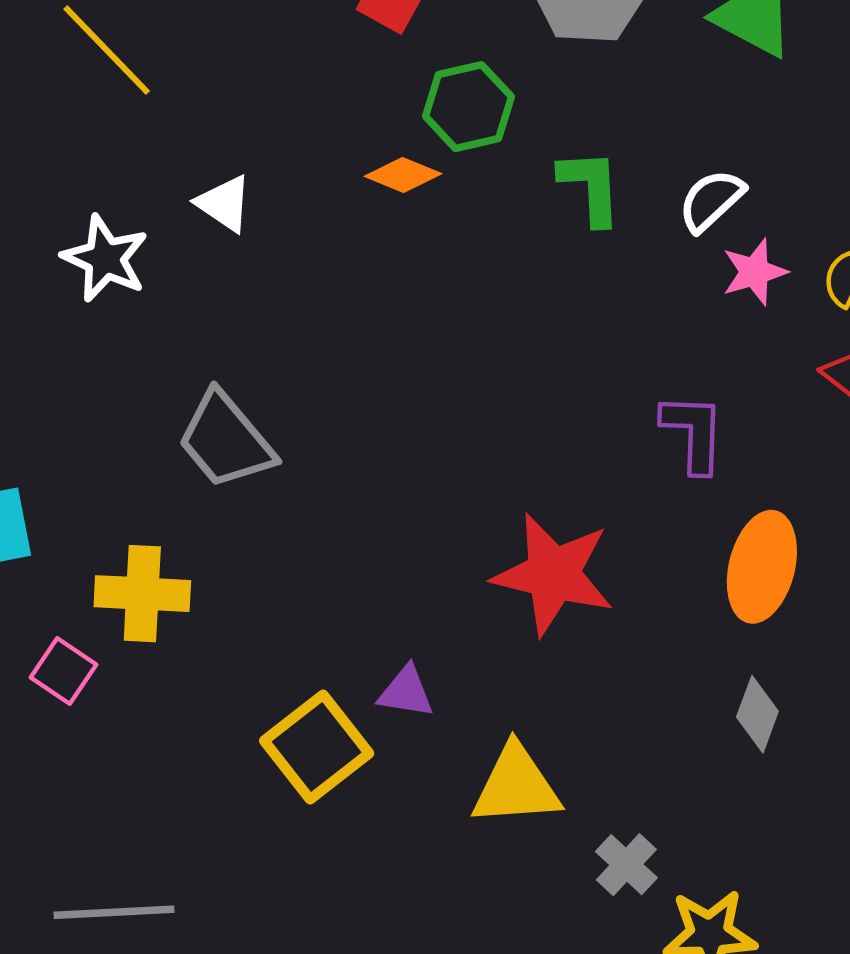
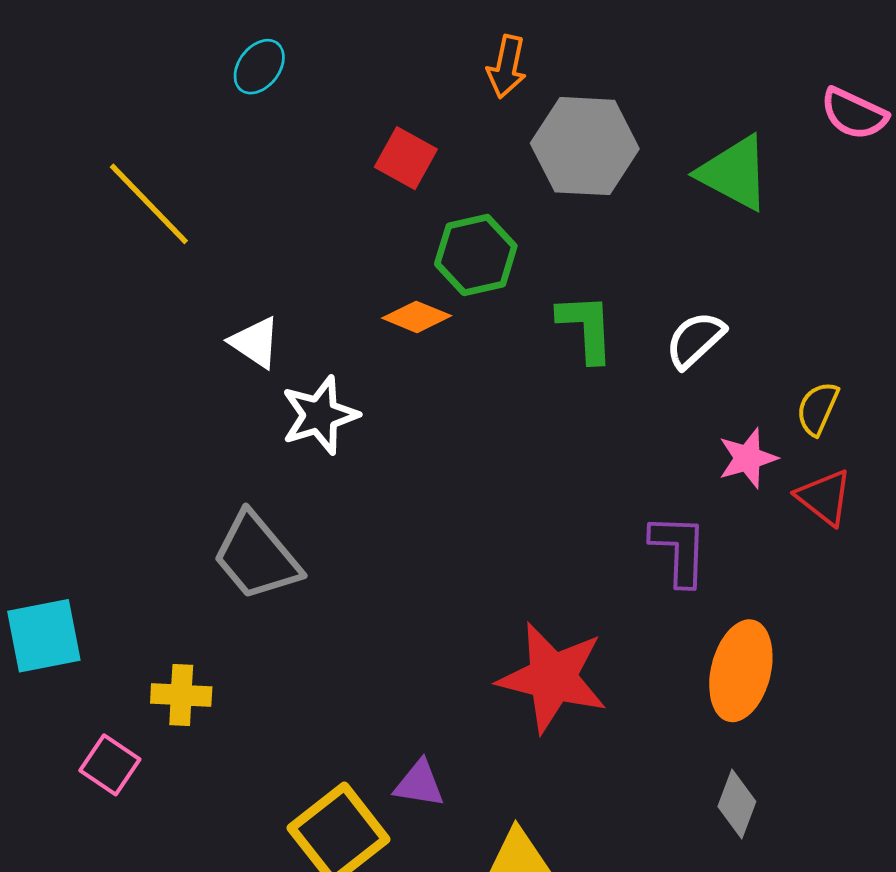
white star: (105, 258) -> (320, 415), moved, turned 30
pink star: (754, 272) -> (748, 458), moved
yellow cross: (142, 594) -> (181, 695), size x0.7

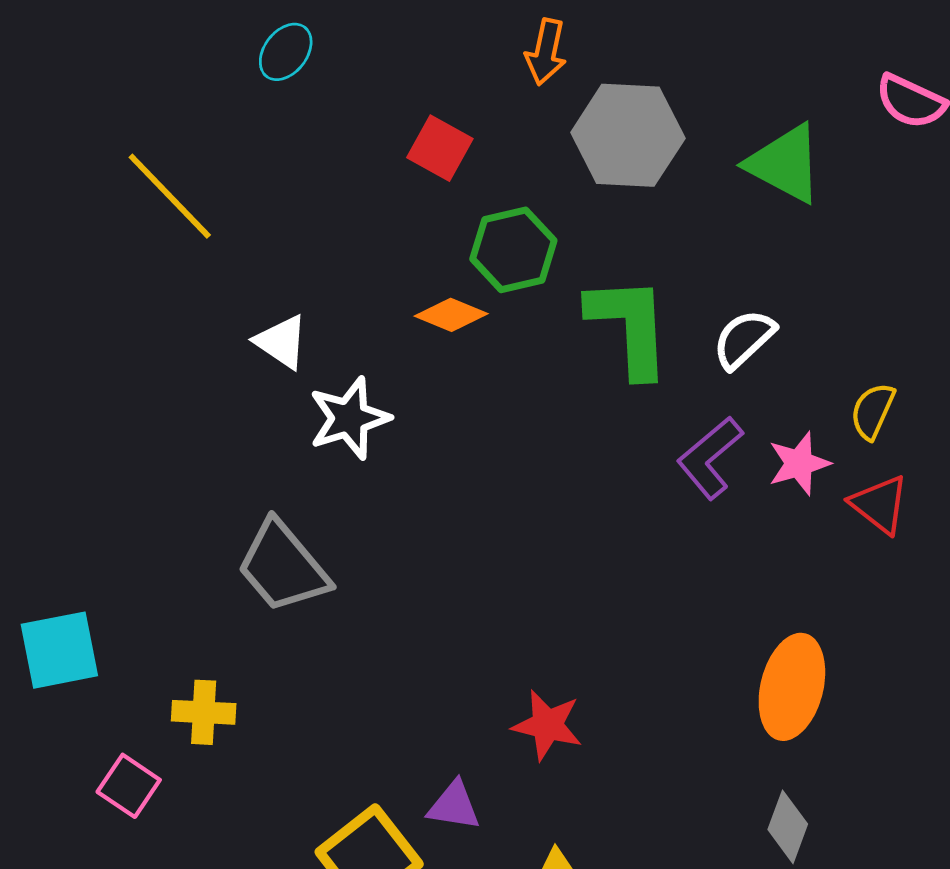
green L-shape: (586, 328) -> (629, 326), size x1.4
purple L-shape: (679, 550) -> (710, 458), moved, turned -132
red star: (553, 678) -> (547, 725), moved, size x0.6

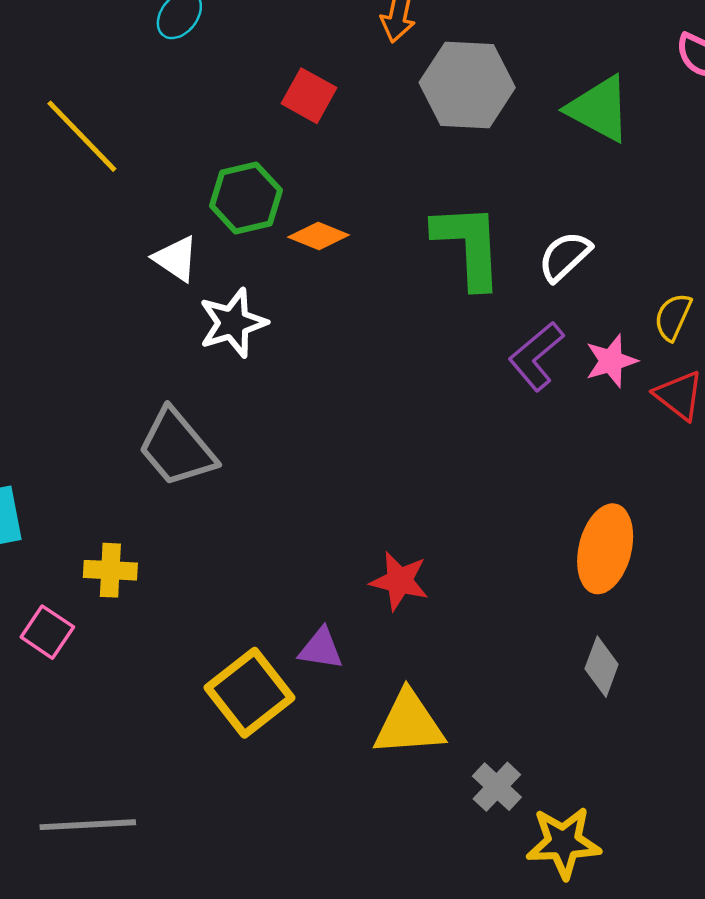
green hexagon: (513, 250) -> (246, 198), moved

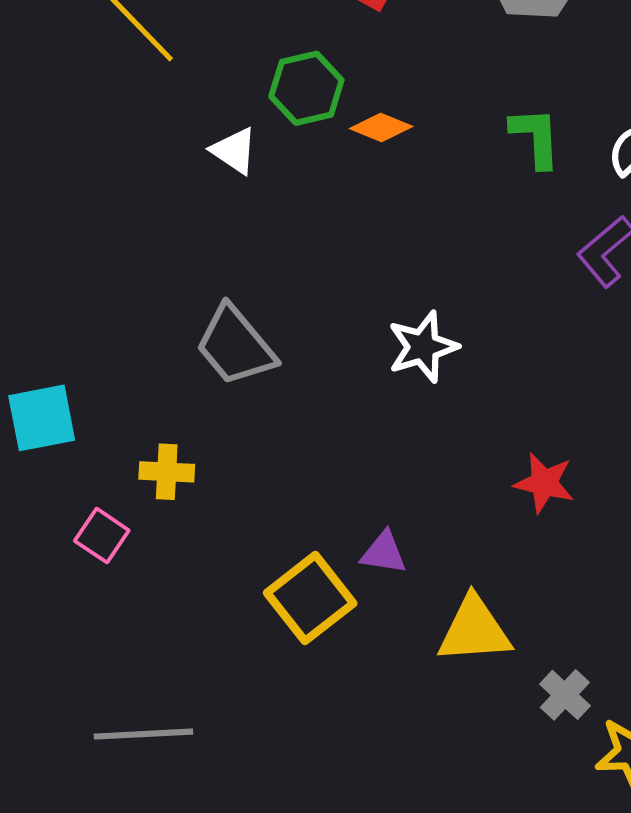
green L-shape: (468, 246) -> (536, 137), size x0.7
white star: (233, 323) -> (423, 347), moved
red star: (399, 581) -> (544, 483), moved

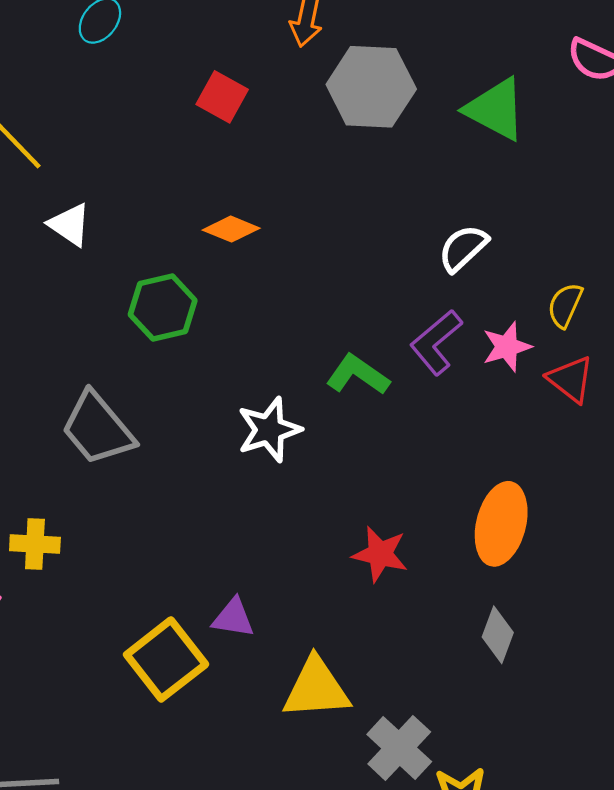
green hexagon: (306, 88) -> (163, 308), moved
green L-shape: (536, 137) -> (358, 375), moved, turned -52
white triangle: (234, 151) -> (70, 225), moved
gray cross: (565, 695) -> (399, 748), size x1.4

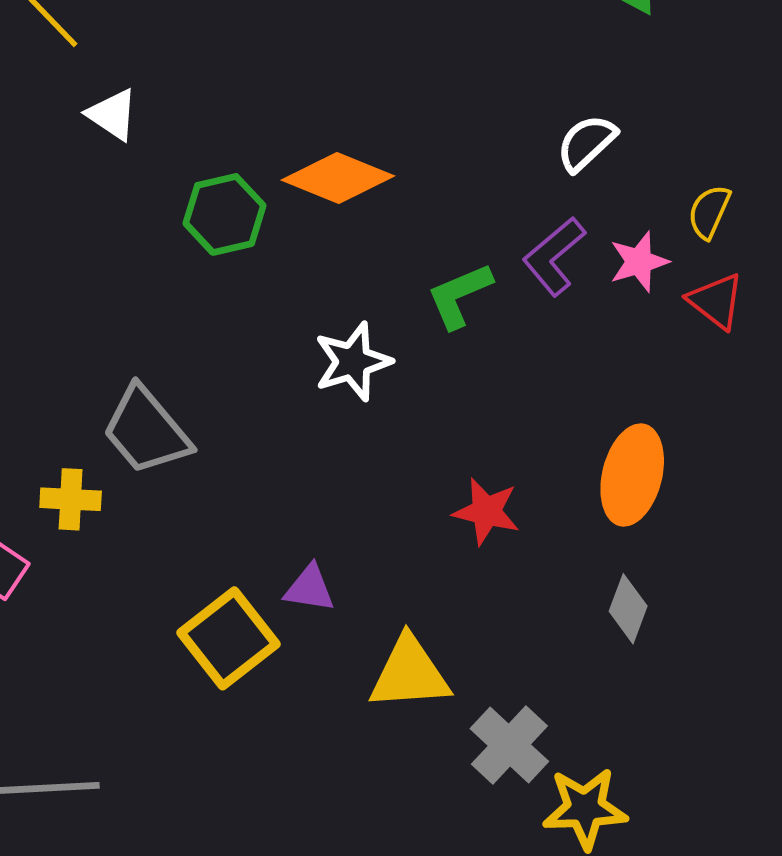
orange diamond: (231, 229) -> (338, 178), moved, size x1.6
green L-shape: (358, 375) -> (459, 295), turned -58
gray trapezoid: (98, 429) -> (146, 430), moved

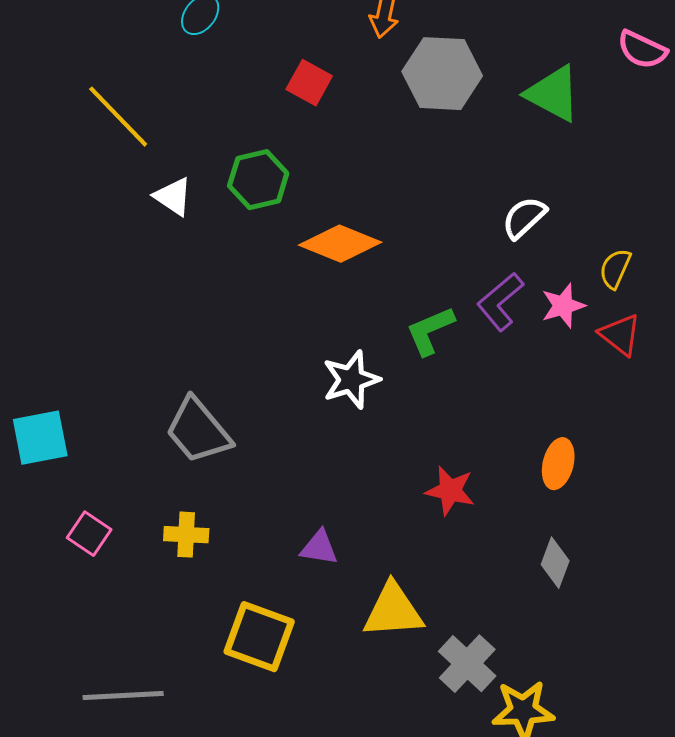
green hexagon: (225, 214) -> (258, 180), moved
orange ellipse: (632, 475) -> (558, 464), size x0.7
yellow cross: (71, 499) -> (186, 535), moved
yellow square: (229, 638) -> (259, 637), moved, turned -32

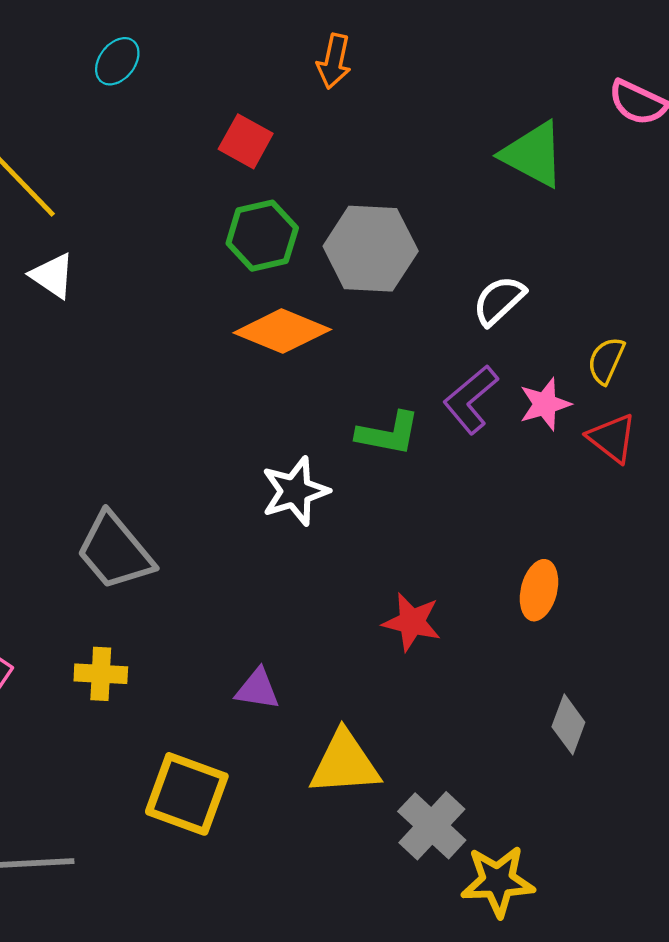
gray hexagon: (442, 74) -> (371, 249), moved
green hexagon: (258, 180) -> (262, 236), moved
white triangle: (173, 197) -> (52, 276), moved
green L-shape: (430, 331) -> (388, 434), turned -146
gray diamond: (555, 563) -> (568, 724), moved

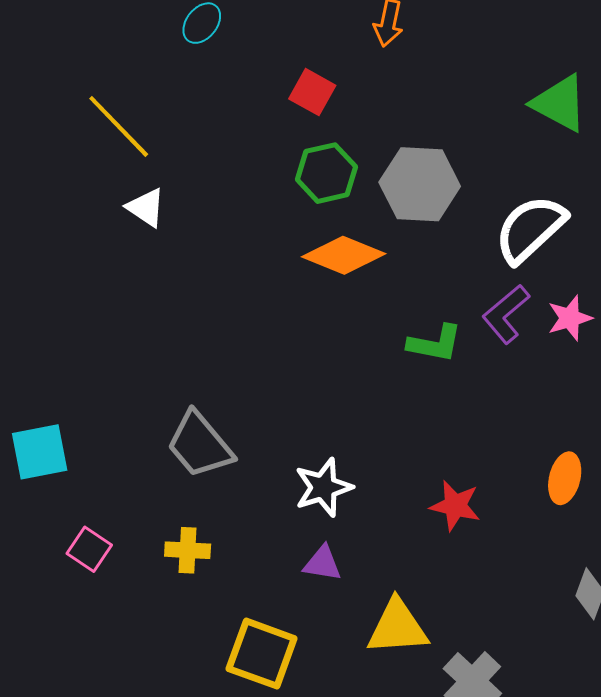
white semicircle: (499, 300) -> (530, 229), size x1.6
white star: (295, 491) -> (323, 487), moved

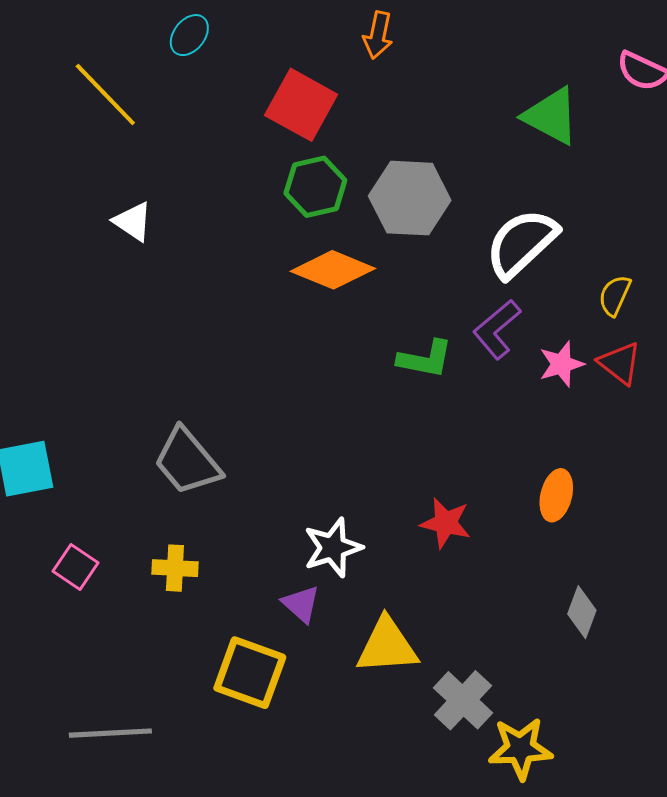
red square: (312, 92) -> (301, 105), size x1.5
yellow line: (119, 126) -> (105, 95), moved
pink star: (570, 318) -> (561, 364), moved
white star: (323, 487) -> (333, 548), moved
purple triangle: (322, 563) -> (301, 604), moved, turned 33

